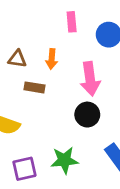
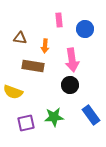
brown triangle: (17, 59) -> (20, 38), moved
brown rectangle: (34, 87) -> (33, 66), size x1.5

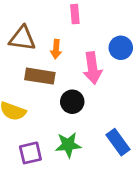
blue circle: (85, 29) -> (121, 48), moved
brown triangle: (20, 38) -> (22, 38), size x1.5
black circle: (70, 85) -> (72, 102), moved

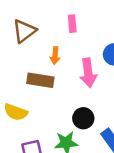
brown triangle: (22, 38) -> (24, 31), moved, turned -45
black circle: (72, 102) -> (83, 118), moved

